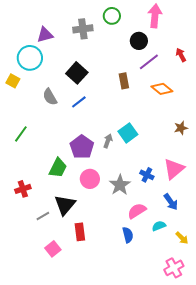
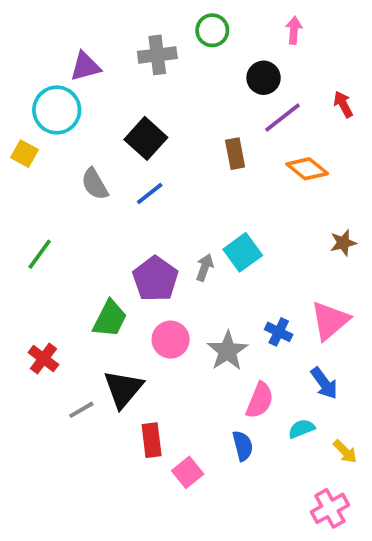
pink arrow: (155, 16) -> (294, 30), size x0.6
red cross: (23, 189) -> (43, 359), turned -35
pink semicircle: (137, 211) -> (260, 400), turned 144
pink square: (53, 249) -> (188, 472), moved

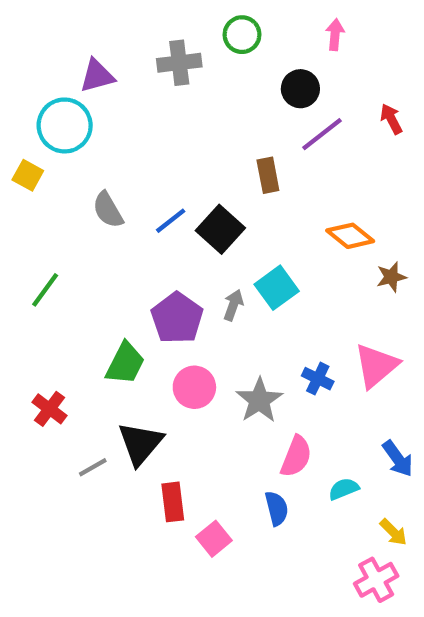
black square: (146, 138) -> (220, 229), moved
orange diamond: (307, 169) -> (350, 236), moved
blue arrow: (324, 383) -> (398, 459), moved
yellow arrow: (345, 451) -> (393, 532), moved

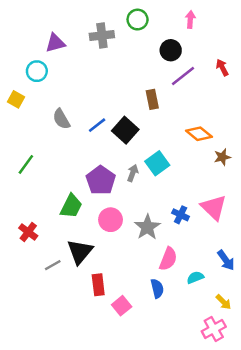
cyan circle: (65, 125) -> (37, 71), size x0.7
pink triangle: (376, 366) -> (214, 207), turned -36

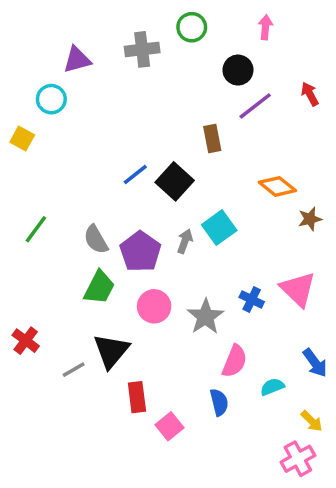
gray semicircle: (61, 119) -> (96, 240), moved
red cross: (28, 232) -> (26, 341), moved

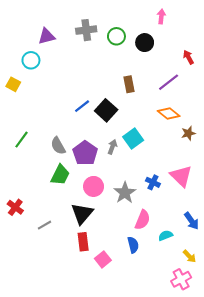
green circle: (192, 27) -> (116, 36), moved
purple line: (255, 106) -> (169, 82), moved
black triangle: (111, 351) -> (82, 214), moved

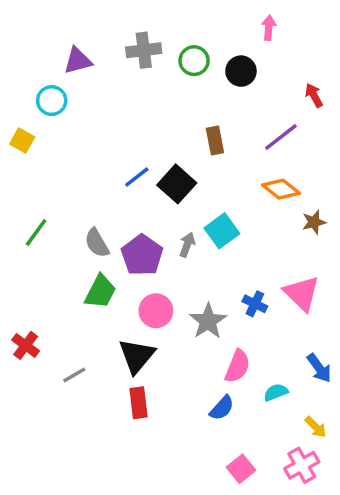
blue semicircle: (133, 245) -> (222, 408), turned 56
pink square: (103, 259) -> (241, 469), moved

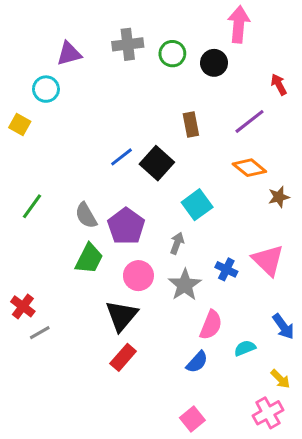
pink arrow: (269, 28) -> (239, 24), size x1.6
gray arrow: (187, 245) -> (177, 243), moved
gray line: (74, 375) -> (40, 333), moved
red rectangle: (139, 403) -> (123, 357), turned 48
pink square: (241, 469) -> (192, 419), moved

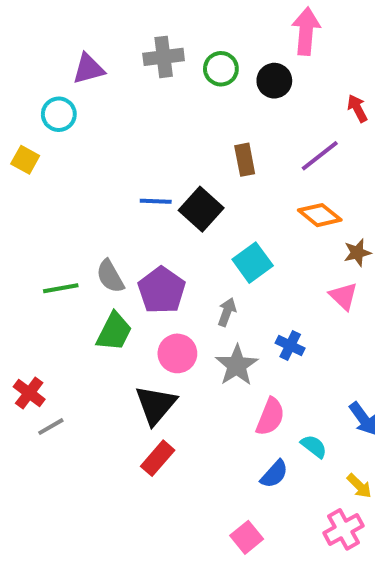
blue line: (122, 157) -> (156, 201), turned 40
green line: (32, 206) -> (61, 288), moved, turned 44
pink triangle: (268, 260) -> (343, 296), moved, size x0.7
cyan semicircle: (245, 348) -> (314, 446), turned 60
blue semicircle: (197, 362) -> (274, 474), moved

